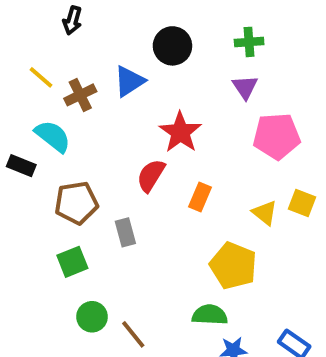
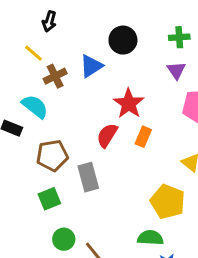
yellow line: (41, 77) -> (33, 53), moved
orange rectangle: (200, 197) -> (143, 137), moved
gray rectangle: (125, 232) -> (88, 177), size x1.4

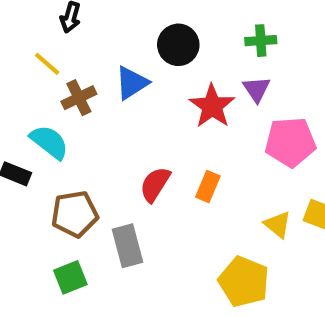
red star: (129, 104) -> (212, 106), moved

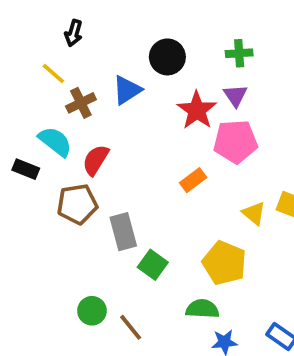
pink pentagon: (290, 142) -> (235, 142), moved
red semicircle: (155, 184) -> (96, 160), moved
orange rectangle: (208, 186) -> (193, 180), turned 30
green square: (70, 277) -> (153, 265), moved, turned -32

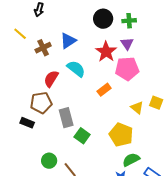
black circle: (167, 57) -> (103, 19), moved
yellow line: (53, 73) -> (20, 34), moved
cyan semicircle: (55, 142) -> (76, 69), moved
black rectangle: (26, 169) -> (27, 123), moved
green semicircle: (202, 309) -> (131, 160), moved, turned -30

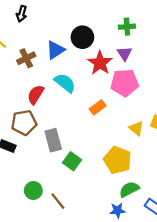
black circle: (103, 19) -> (82, 37), moved

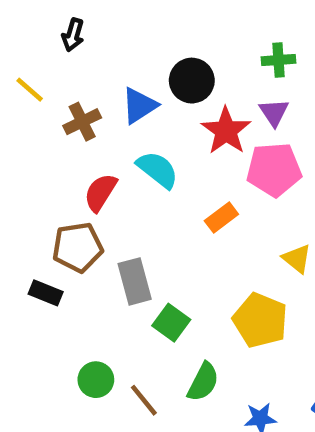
green semicircle: (129, 189) -> (203, 382), moved, turned 144

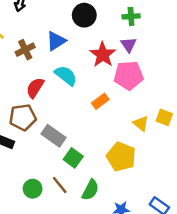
black circle: (192, 81) -> (84, 15), moved
gray rectangle: (135, 281) -> (54, 136), turned -40
brown line: (144, 400) -> (60, 185), moved

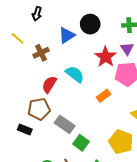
blue triangle: (56, 41) -> (67, 35), moved

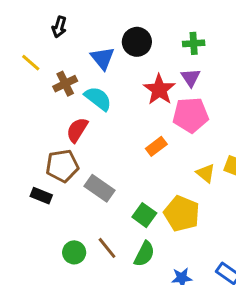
blue triangle: (67, 35) -> (103, 58), turned -36
cyan semicircle: (75, 74) -> (98, 99), moved
green square: (81, 143) -> (144, 215), moved

